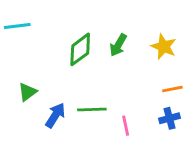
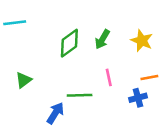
blue arrow: (55, 115) -> (55, 113), moved
blue cross: (169, 118) -> (138, 98), moved
pink line: (126, 126) -> (109, 77), moved

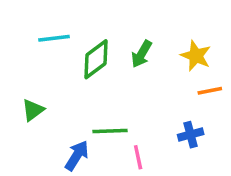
cyan line: (15, 23) -> (54, 38), moved
pink line: (109, 77) -> (138, 157), moved
orange line: (149, 77) -> (210, 91), moved

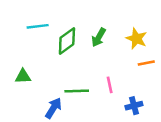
green triangle: (33, 110) -> (23, 76), turned 35
blue cross: (191, 135) -> (134, 106), moved
pink line: (138, 157) -> (110, 85), moved

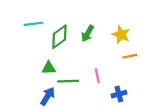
green triangle: (23, 76) -> (49, 68), moved

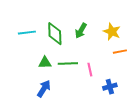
cyan line: (34, 24) -> (27, 33), moved
green diamond: (59, 37) -> (55, 34), turned -55
green line: (68, 81) -> (68, 64), moved

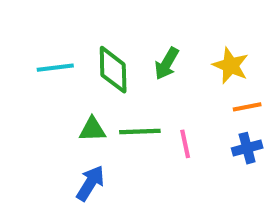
blue cross: (110, 87) -> (247, 148), moved

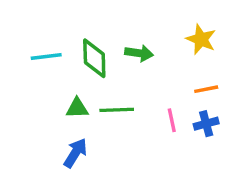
green arrow: (167, 63) -> (139, 53), turned -112
yellow star: (231, 66) -> (201, 39), moved
pink line: (185, 144) -> (172, 120), moved

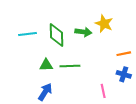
yellow star: (201, 39) -> (104, 24), moved
pink line: (172, 120) -> (103, 91), moved
blue cross: (206, 124) -> (124, 74), turned 32

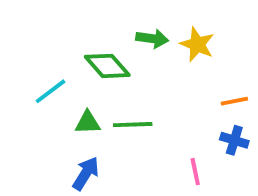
green arrow: (83, 32) -> (152, 39), moved
cyan line: (28, 34) -> (50, 91), moved, turned -30
green diamond: (56, 35) -> (107, 66), turned -40

